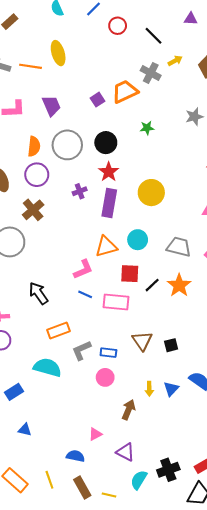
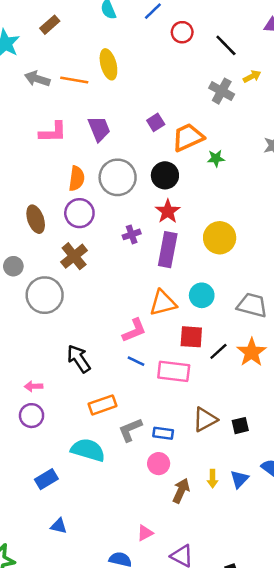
orange trapezoid: (125, 92) -> (188, 137), moved
brown triangle: (142, 341) -> (205, 419), turned 35
brown arrow: (129, 410) -> (181, 491), moved

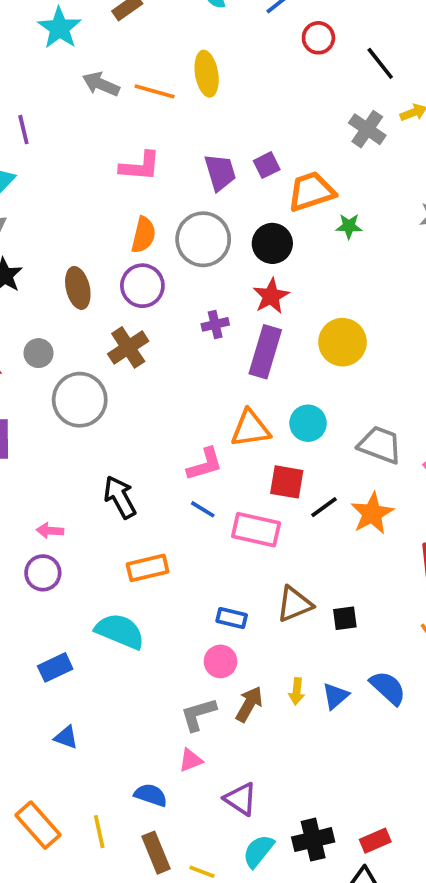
purple trapezoid: (99, 129) -> (220, 172), moved
pink L-shape: (53, 132) -> (140, 166), moved
gray L-shape: (130, 430) -> (198, 714), moved

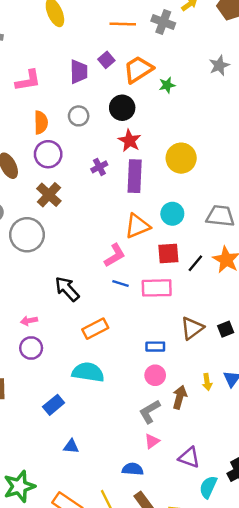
orange line: (155, 91) -> (123, 24), moved
purple trapezoid: (220, 172) -> (79, 72), turned 30
gray circle: (203, 239) -> (79, 116), size x0.6

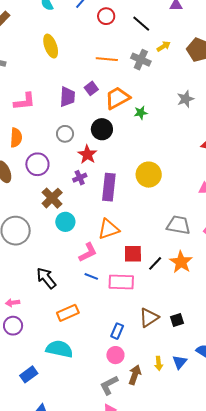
orange semicircle: (41, 122) -> (16, 138), moved
red star: (130, 141) -> (87, 154), moved
brown cross: (49, 195) -> (52, 198), moved
cyan circle: (172, 214) -> (65, 222), moved
blue rectangle: (155, 347) -> (117, 331), turned -70

